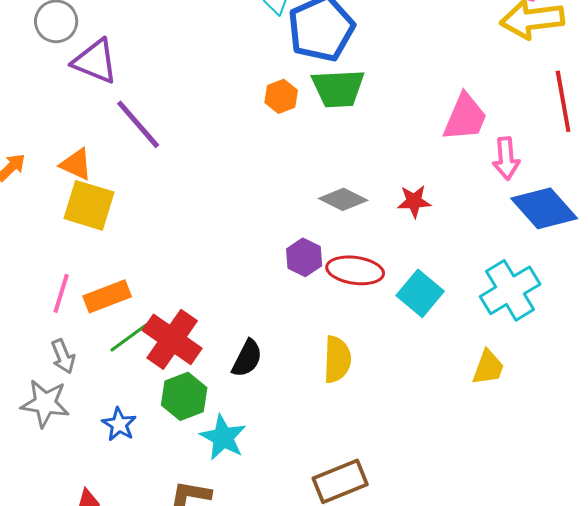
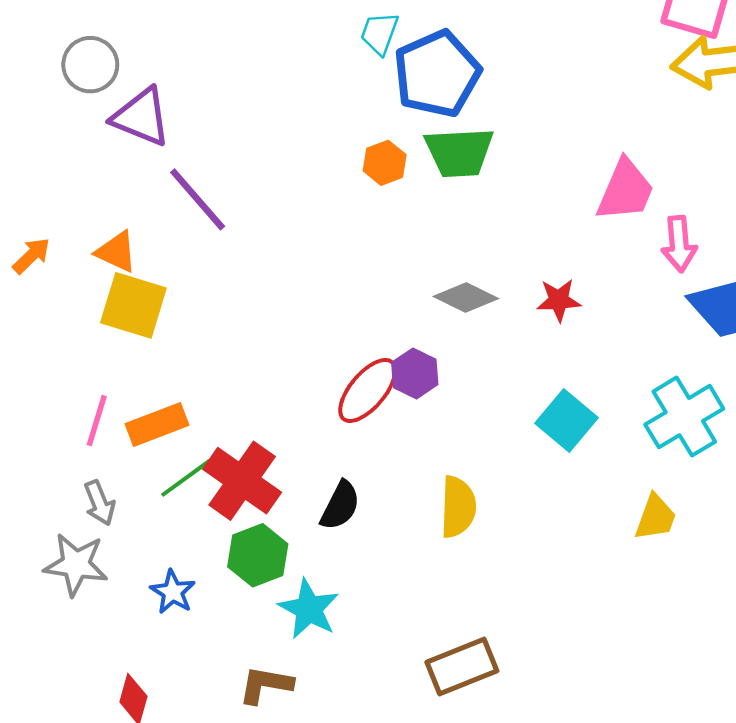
red ellipse: (355, 270) -> (368, 390), moved, turned -58

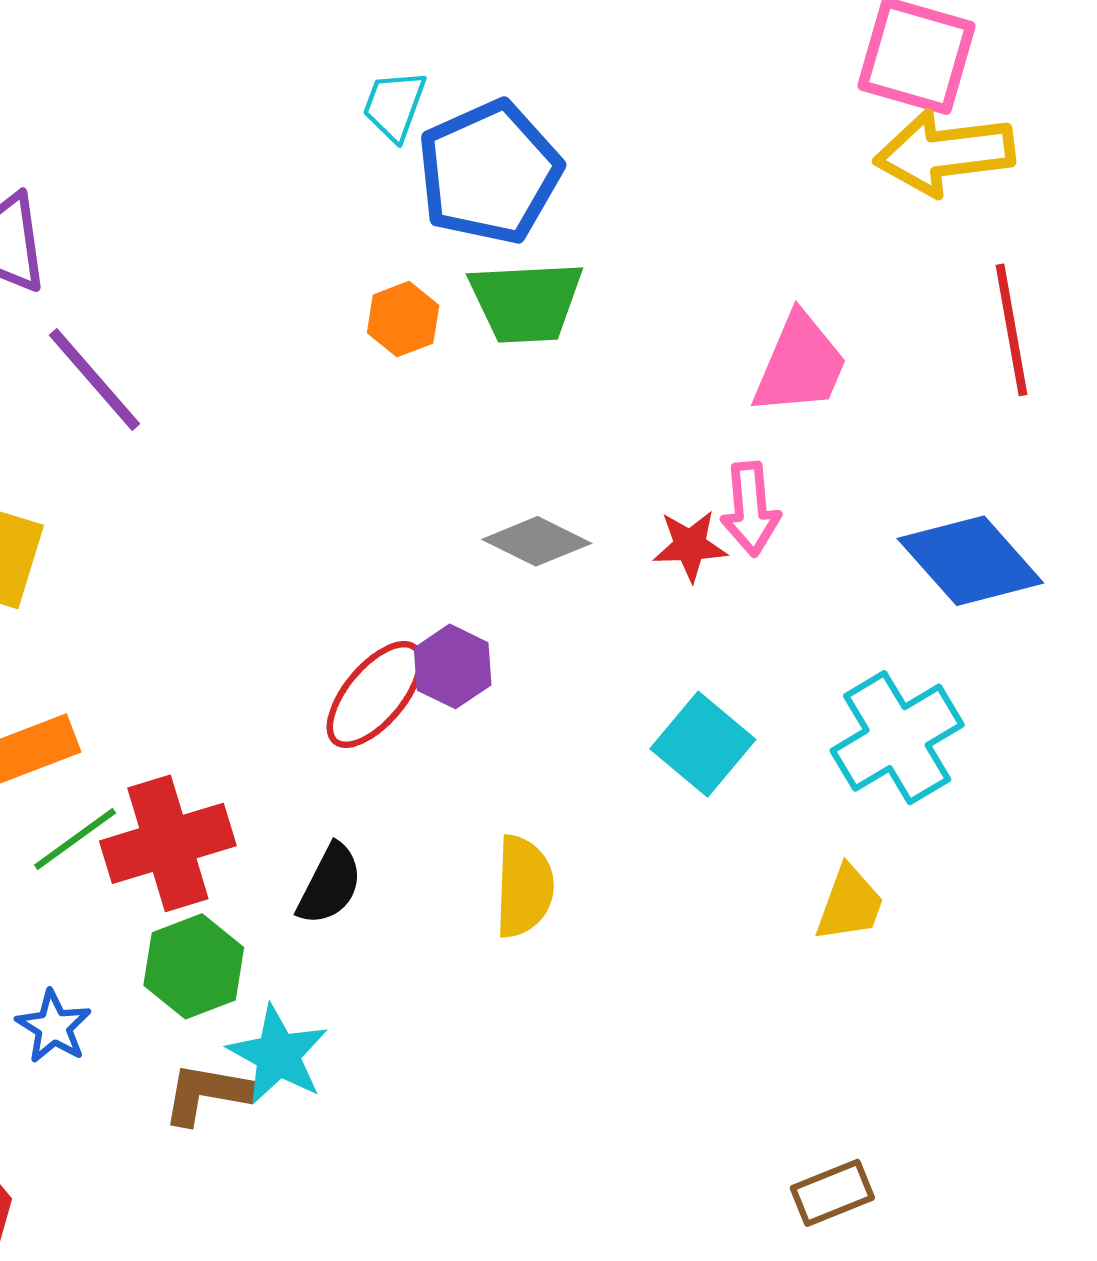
pink arrow: (679, 244) -> (750, 509), moved
red cross: (242, 481) -> (168, 843), turned 38
brown rectangle: (462, 667) -> (832, 1193), moved, size x0.7
brown L-shape: (266, 685) -> (207, 1094), moved

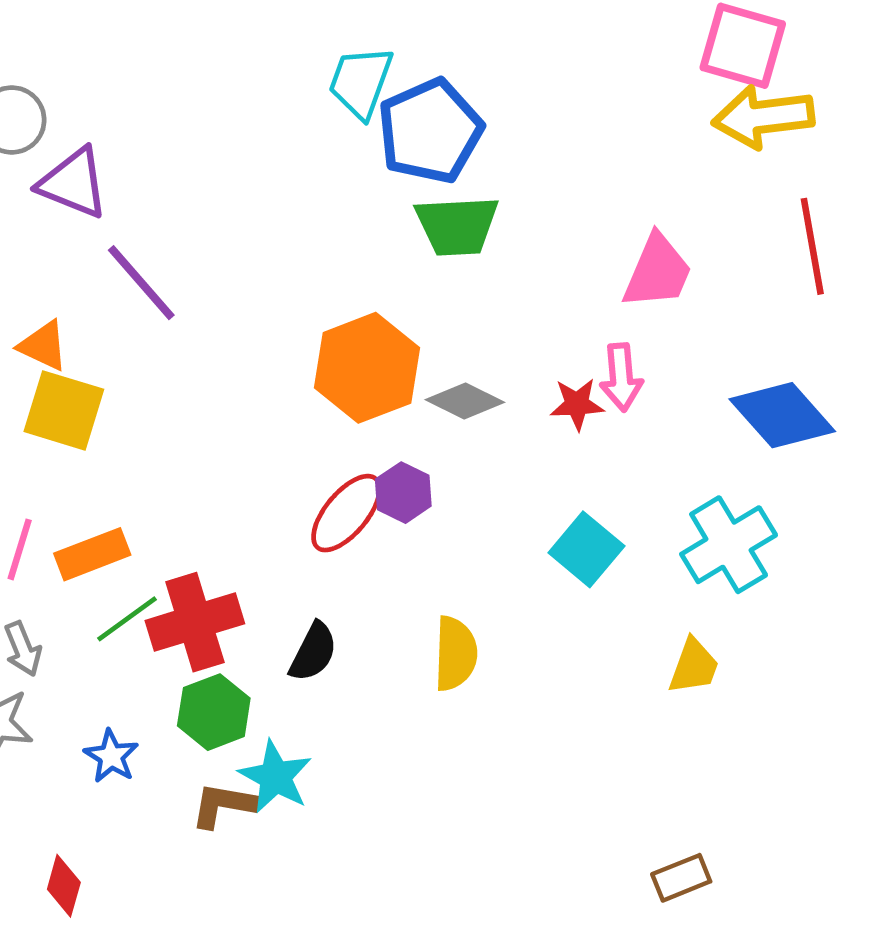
cyan trapezoid: (394, 105) -> (361, 82), size x1.4
orange hexagon: (403, 319) -> (367, 368), moved, size x2.0

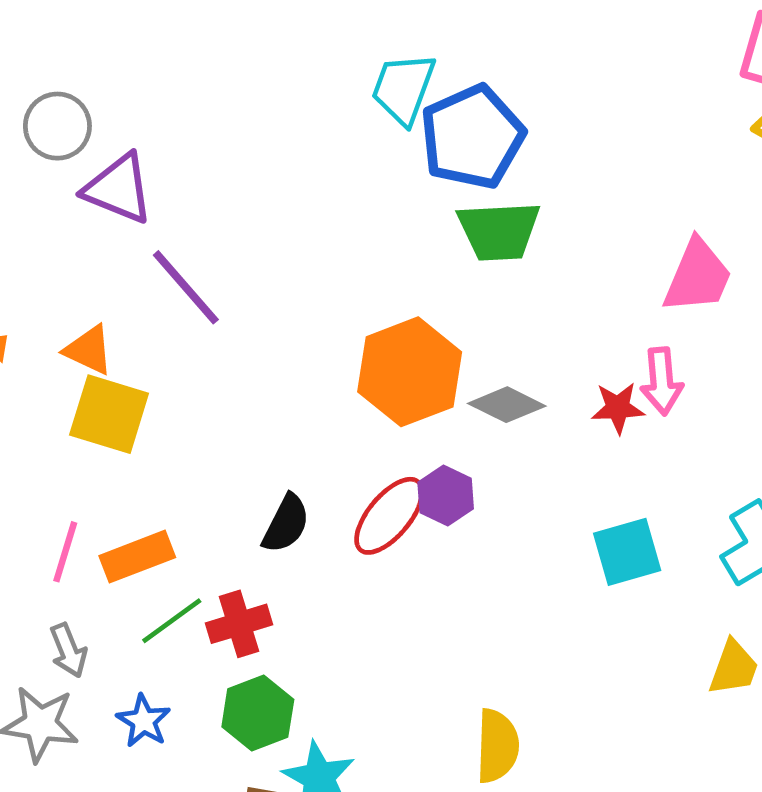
cyan square: (586, 549) -> (627, 552), turned 34
red cross: (195, 622) -> (239, 624), size x0.7
black semicircle: (313, 652) -> (286, 524), moved
yellow semicircle: (455, 654) -> (497, 746), moved
blue star: (111, 756) -> (144, 721), moved

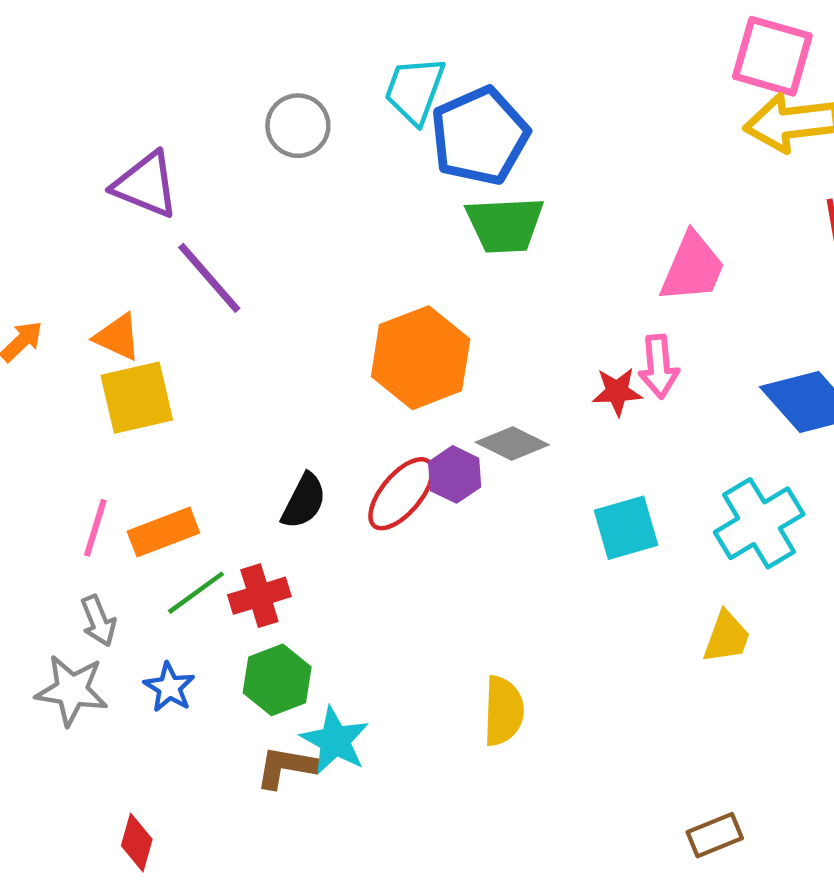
gray circle: (57, 126) -> (298, 126), moved
gray diamond: (507, 405) -> (512, 443), moved
yellow square: (109, 414) -> (137, 398), turned -30

